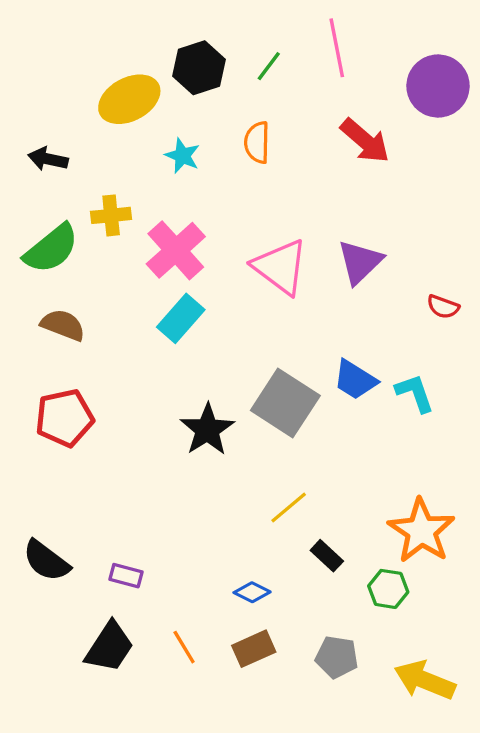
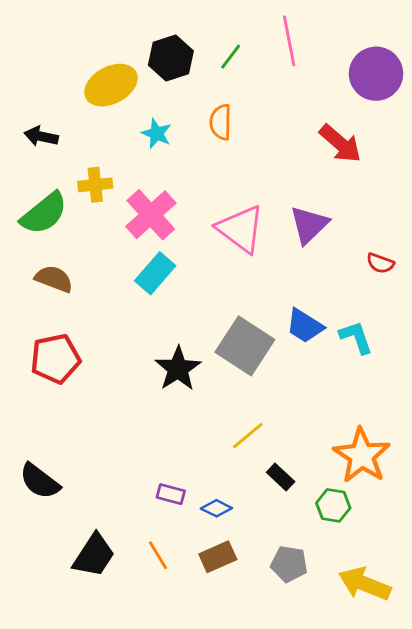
red arrow: (365, 141) -> (340, 144), moved
purple rectangle: (126, 576) -> (171, 494), moved

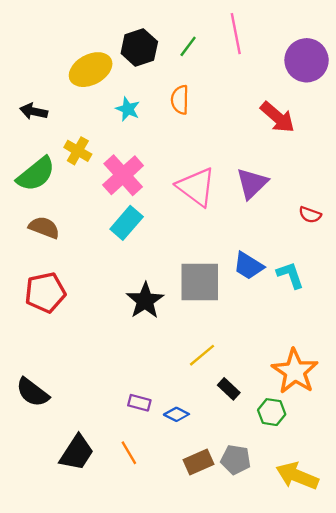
yellow cross: (95, 185) -> (78, 151), turned 36
gray square: (245, 346) -> (200, 282), turned -33
brown rectangle: (218, 557) -> (199, 462), moved

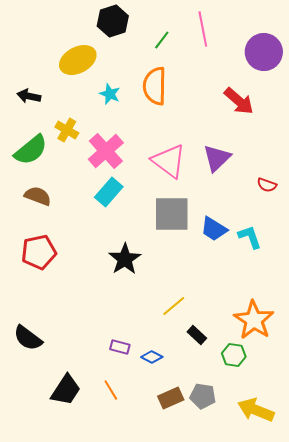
black hexagon: (139, 48) -> (113, 21), moved
orange semicircle: (180, 100) -> (155, 86), size x1.5
gray square: (200, 282) -> (172, 214), moved

